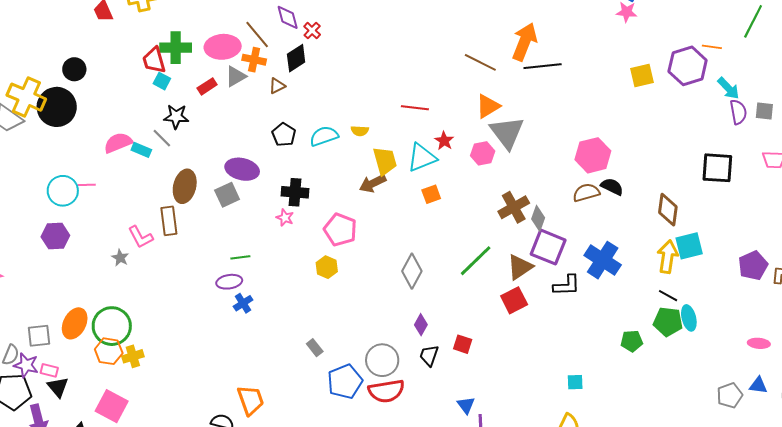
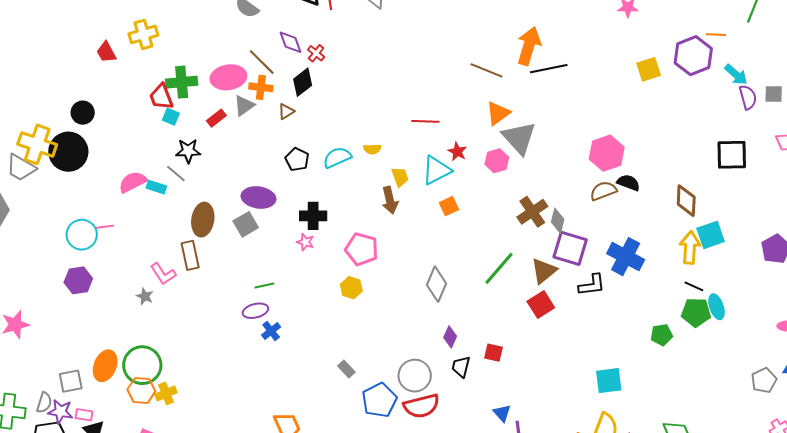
yellow trapezoid: (385, 161) -> (400, 177), size x0.7
brown arrow: (373, 183) -> (390, 200), turned -72
cyan square: (575, 382) -> (609, 381), size x1.6

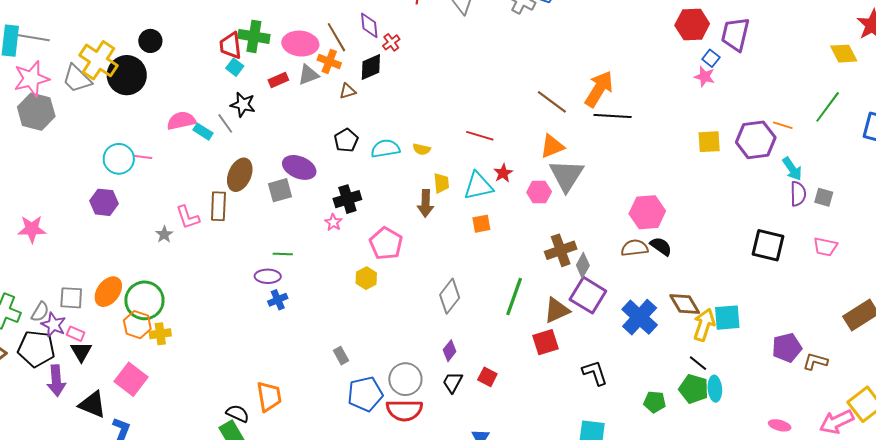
brown diamond: (686, 201) -> (685, 304), moved, turned -48
black cross: (313, 216) -> (347, 199), turned -32
green line: (499, 268) -> (514, 297), turned -36
black L-shape: (592, 285) -> (595, 373), moved, turned -116

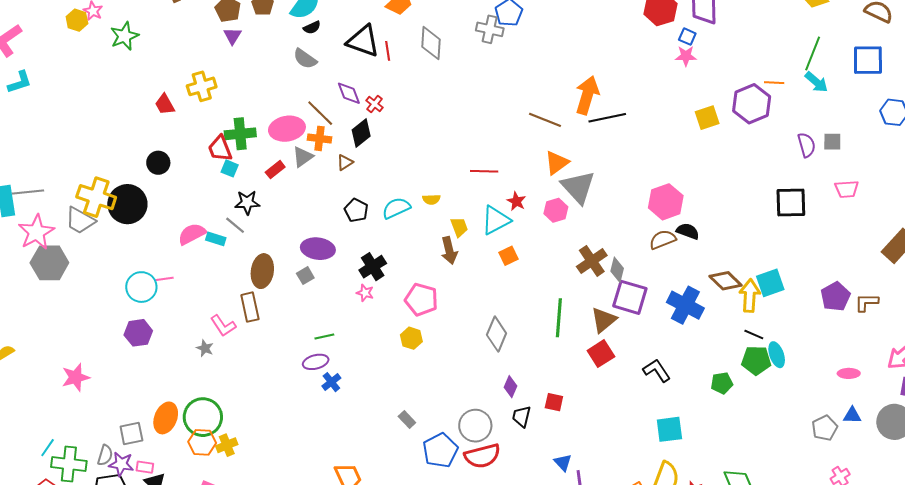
black circle: (150, 41) -> (158, 163), moved
cyan arrow: (792, 169) -> (816, 82), moved
gray square: (280, 190) -> (305, 276), size x0.7

